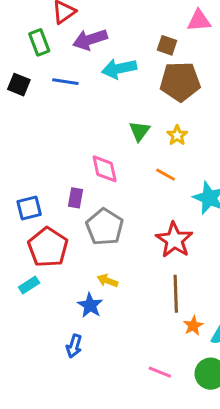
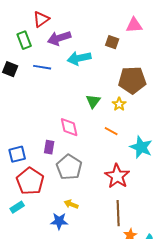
brown pentagon: (180, 82) -> (132, 80), moved
blue star: (90, 305) -> (59, 221), turned -30

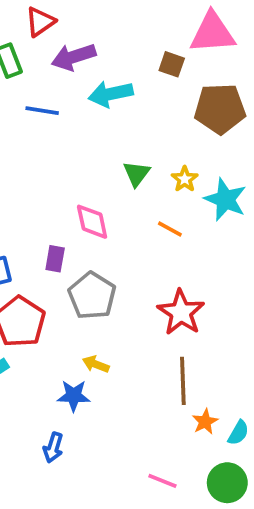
pink triangle: (134, 25) -> (212, 33), size x1.5
brown pentagon: (132, 80) -> (220, 109), moved
cyan star: (141, 147) -> (225, 199), moved

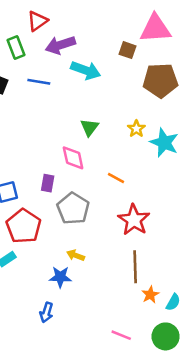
cyan arrow: (111, 94) -> (86, 70), turned -148
green triangle: (137, 174) -> (89, 127), moved
orange line: (170, 229) -> (116, 178), moved

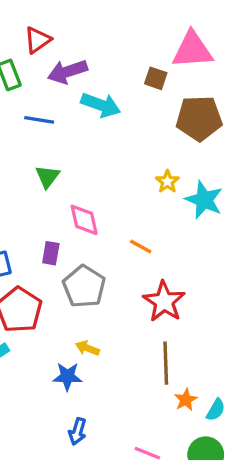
green triangle: (89, 127) -> (47, 177), moved
blue arrow: (46, 312) -> (77, 431), moved

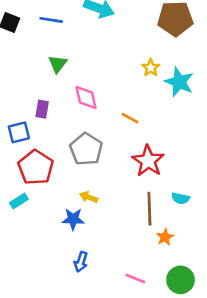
purple rectangle: (51, 253) -> (42, 109), moved
cyan semicircle: (216, 410) -> (180, 198), moved, turned 72

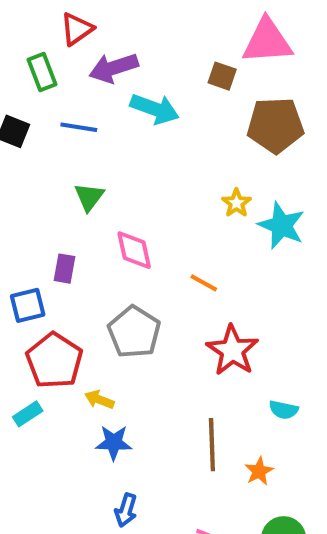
yellow arrow: (89, 197) -> (99, 400), moved
brown line: (149, 209) -> (212, 445), moved

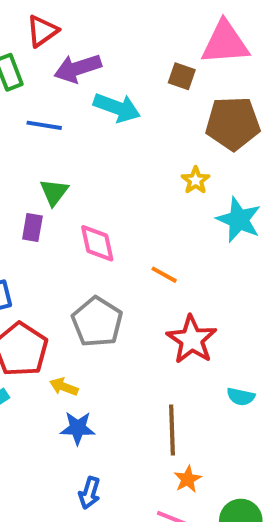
yellow star: (236, 203) -> (196, 180), moved
purple rectangle: (65, 269) -> (32, 228), moved
orange star: (259, 471) -> (188, 479), moved

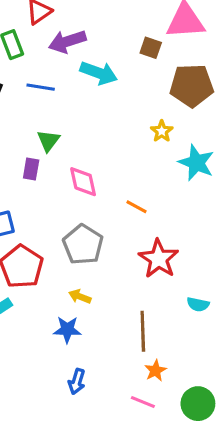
yellow arrow: (64, 387) -> (80, 297), moved

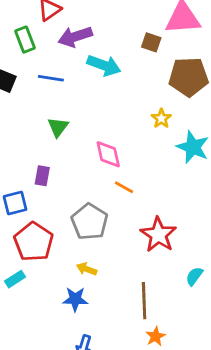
purple rectangle: (31, 169) -> (42, 176), moved
pink diamond: (83, 182) -> (108, 154), moved
orange line: (137, 207) -> (124, 187), moved
cyan semicircle: (198, 304) -> (194, 276), turned 114

